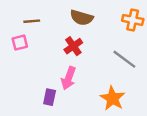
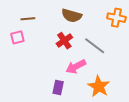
gray line: (124, 59) -> (95, 46), moved
pink arrow: (69, 78) -> (76, 67), moved, turned 42
purple rectangle: (50, 97) -> (58, 87), moved

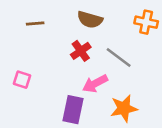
pink square: (17, 37) -> (22, 80), moved, turned 32
orange star: (99, 86) -> (124, 108), turned 30
purple rectangle: (58, 87) -> (73, 110), size x1.5

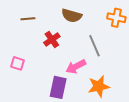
red cross: (81, 51) -> (52, 40), moved
gray line: (119, 57) -> (94, 46), turned 30

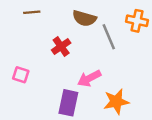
brown line: (28, 19) -> (32, 12), moved
gray line: (94, 46) -> (109, 37), moved

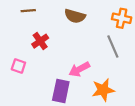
gray line: (109, 37) -> (113, 46), moved
red cross: (61, 47) -> (40, 41), moved

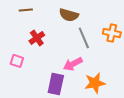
orange cross: (122, 18) -> (112, 33), moved
gray line: (113, 46) -> (84, 38), moved

